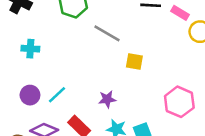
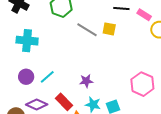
cyan cross: (30, 49) -> (27, 41), size x1.5
yellow square: (134, 61) -> (109, 29), moved

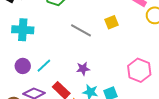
yellow square: (109, 29) -> (111, 22), moved, turned -32
gray line: (87, 30) -> (81, 30), moved

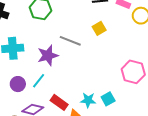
purple star: (83, 69) -> (48, 55), moved, size x1.5

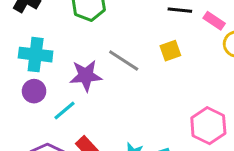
purple circle: (18, 84) -> (34, 91), moved

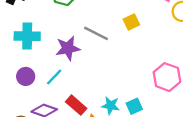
purple circle: (34, 91) -> (26, 76), moved

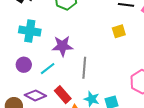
gray line: (96, 33) -> (84, 68), moved, turned 60

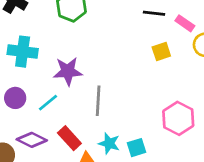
yellow square: (119, 31) -> (161, 51), moved

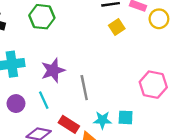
yellow square: (161, 51) -> (117, 27), moved
cyan line: (48, 103) -> (44, 100), turned -60
cyan square: (136, 148) -> (126, 117), turned 35

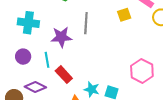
gray line: (84, 88) -> (86, 23), moved
red rectangle: (69, 124) -> (64, 75), moved

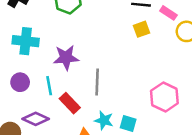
gray line: (86, 23) -> (97, 82), moved

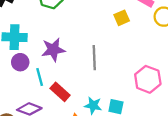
purple circle: (20, 82) -> (20, 62), moved
gray line: (97, 82) -> (94, 58), moved

